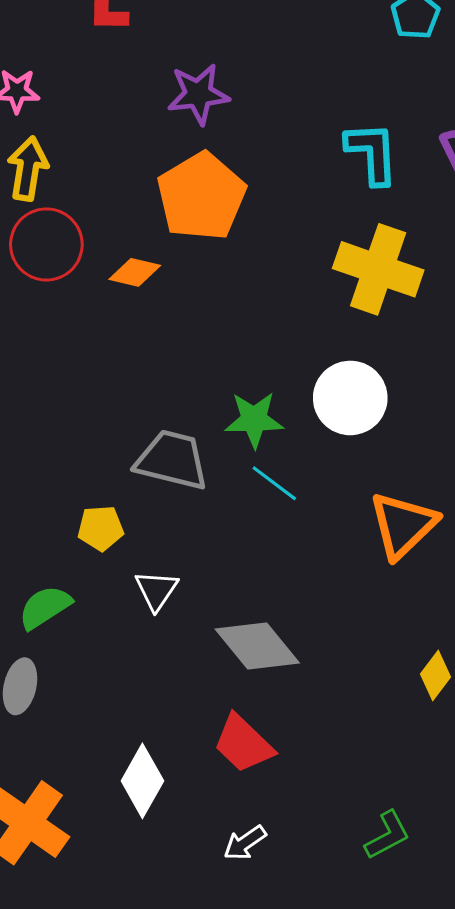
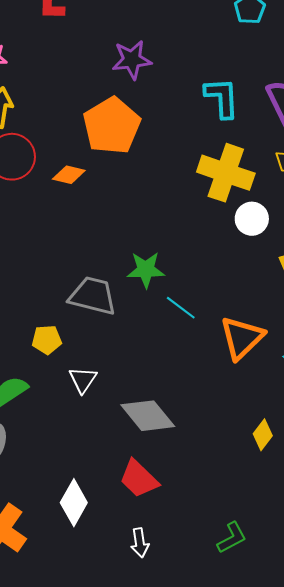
purple star: (198, 94) -> (132, 60), moved
white circle: (350, 398) -> (252, 219), moved, size x0.7
cyan line: (274, 483) -> (181, 308), moved
white arrow: (245, 843) -> (140, 543), turned -64

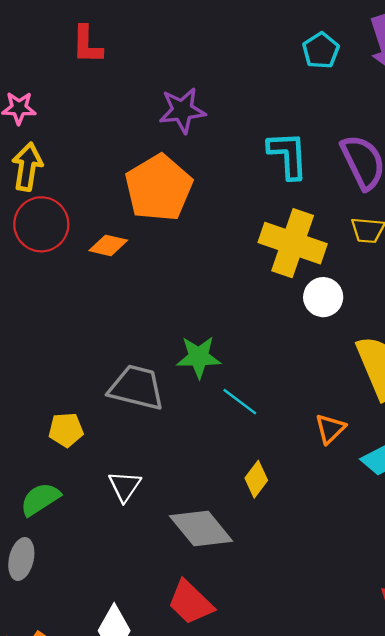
orange triangle: (242, 338) -> (330, 429), moved, size x0.6
yellow pentagon: (47, 340) -> (66, 430), moved
yellow diamond: (263, 435) -> (256, 479), moved

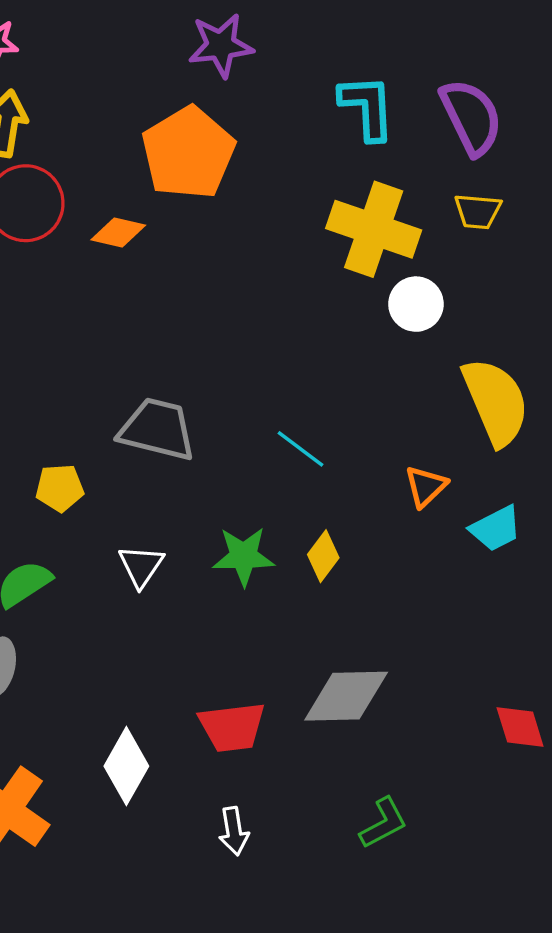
green star: (199, 357) -> (244, 556), moved
gray diamond: (201, 528) -> (346, 696), moved, turned -52
red trapezoid: (190, 602) -> (232, 727), turned -51

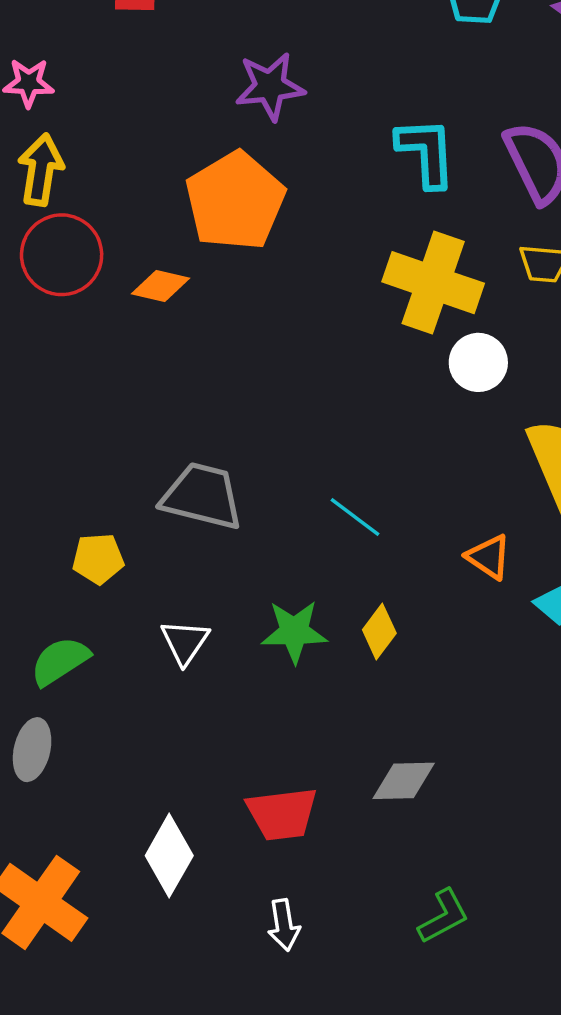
orange triangle: (426, 486) -> (489, 557), turned -42
gray diamond: (346, 696) -> (404, 781), size x0.7

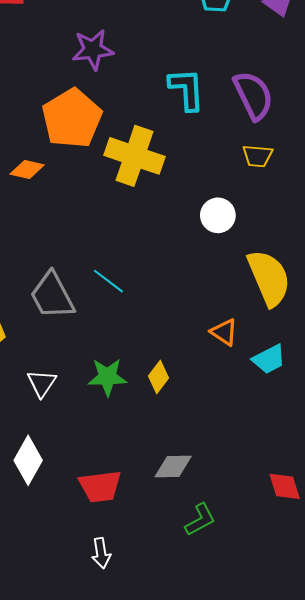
yellow cross: (433, 283) -> (134, 156), moved
gray trapezoid: (202, 496) -> (52, 296), turned -132
cyan line: (355, 517) -> (108, 281), moved
white diamond: (169, 856) -> (28, 460), moved
green L-shape: (444, 916) -> (200, 520), moved

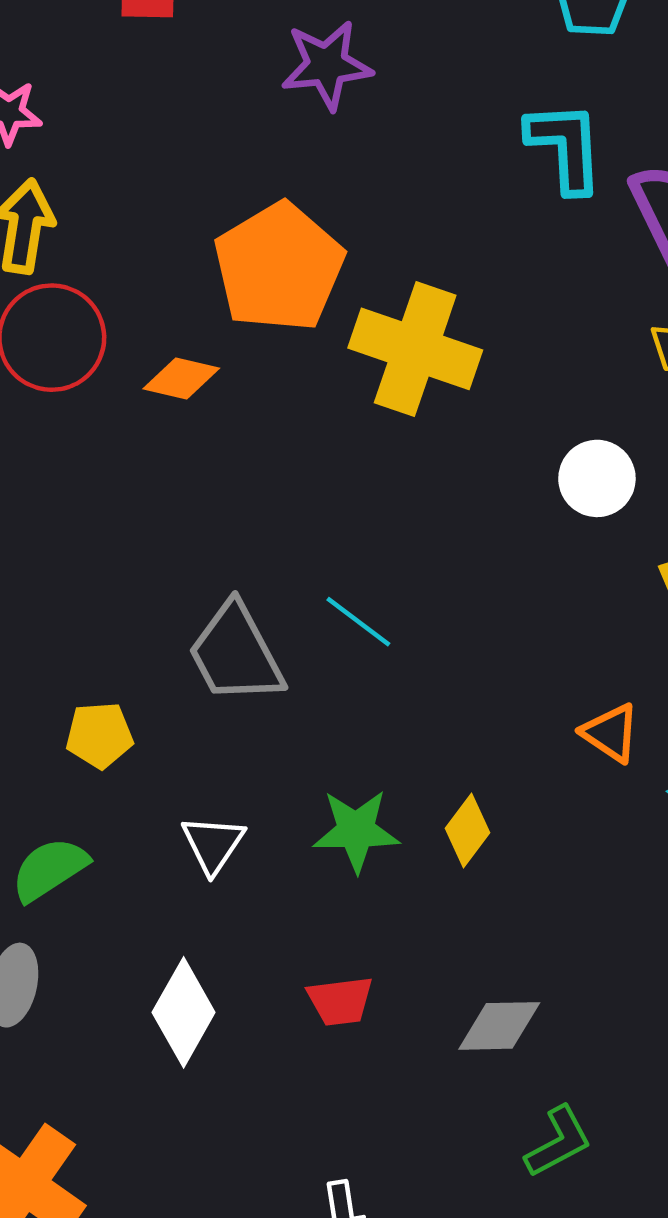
purple star: (93, 50) -> (327, 65), moved
cyan L-shape: (187, 89) -> (565, 147), moved
red trapezoid: (100, 486) -> (340, 1001), moved, size x0.7

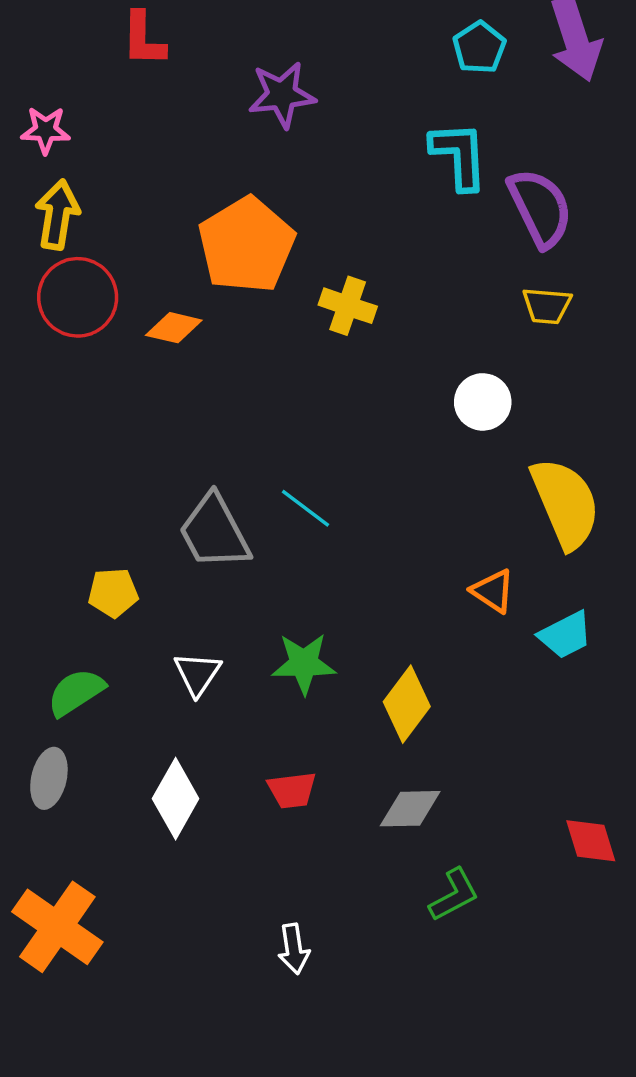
yellow cross: (415, 349) -> (348, 306), size x0.6
yellow diamond: (467, 831) -> (407, 704), moved, size x1.4

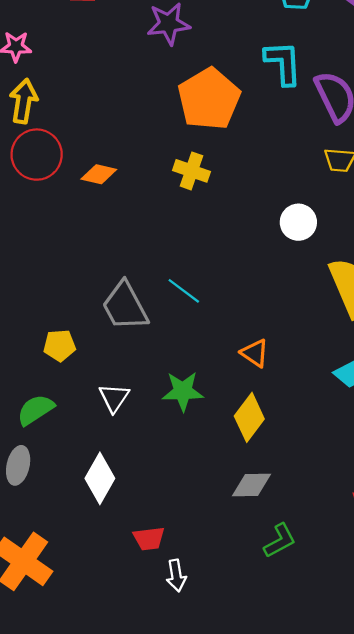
orange pentagon: (246, 245) -> (209, 99), moved
yellow cross: (348, 306) -> (191, 171), moved
orange triangle: (493, 591) -> (255, 353), moved
red trapezoid: (292, 790) -> (149, 538), moved

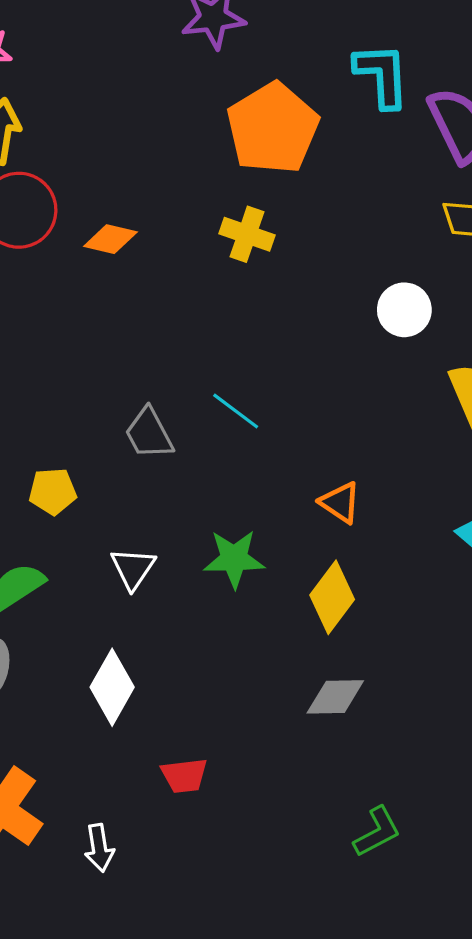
gray trapezoid: (125, 306) -> (149, 433), size x0.7
green L-shape: (280, 541) -> (377, 832), moved
white arrow: (176, 576) -> (99, 848), moved

